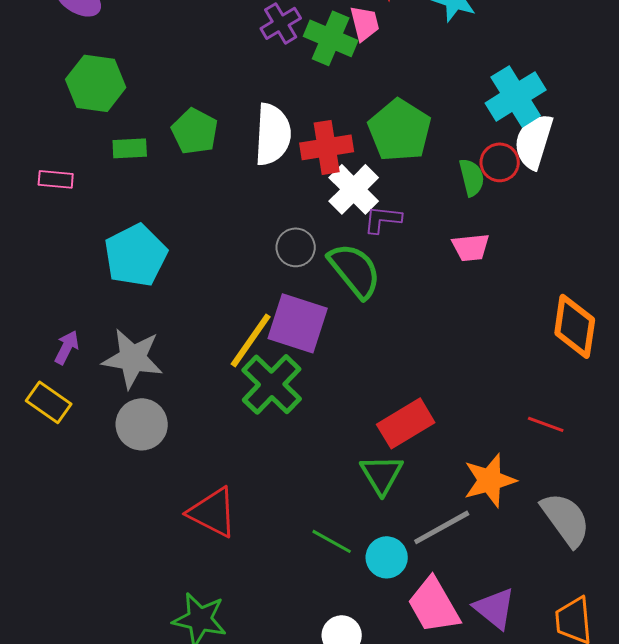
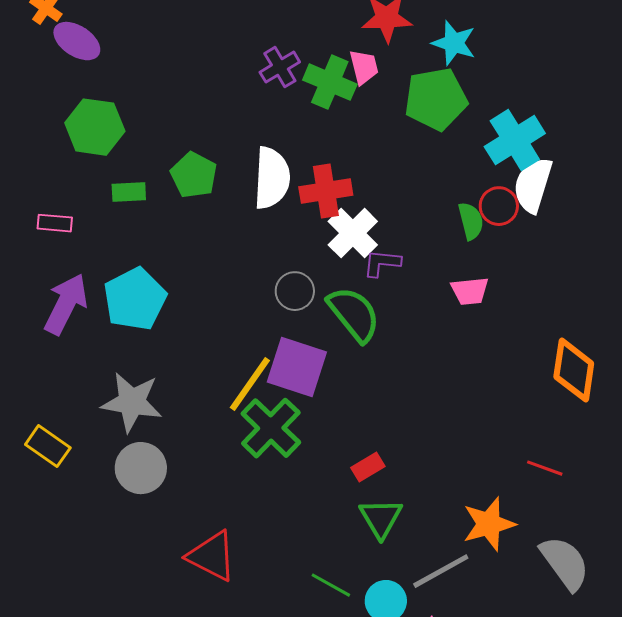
green pentagon: (400, 130) -> (436, 99), moved, turned 30
purple arrow: (67, 347) -> (66, 304), moved, size x1.8
red rectangle: (406, 423) -> (368, 467), moved, size x0.6

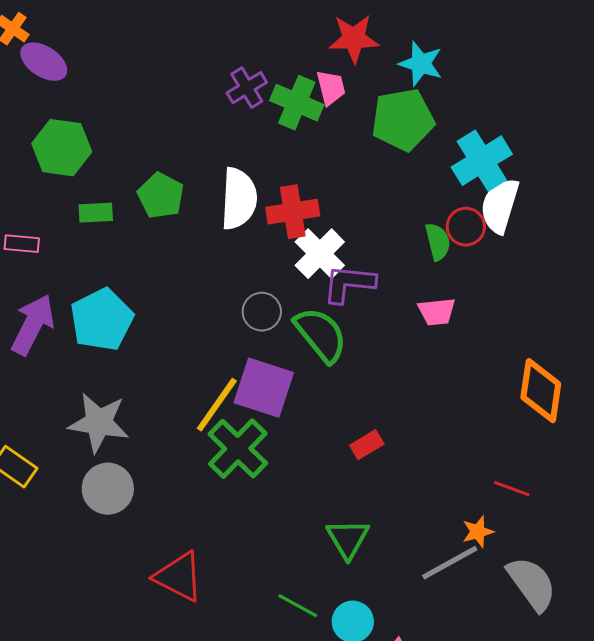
purple L-shape: (382, 263) -> (349, 284), size x1.4
red rectangle: (368, 467) -> (367, 445), moved
orange star: (489, 524) -> (478, 532), moved, size x0.6
gray line: (441, 571) -> (450, 563), moved

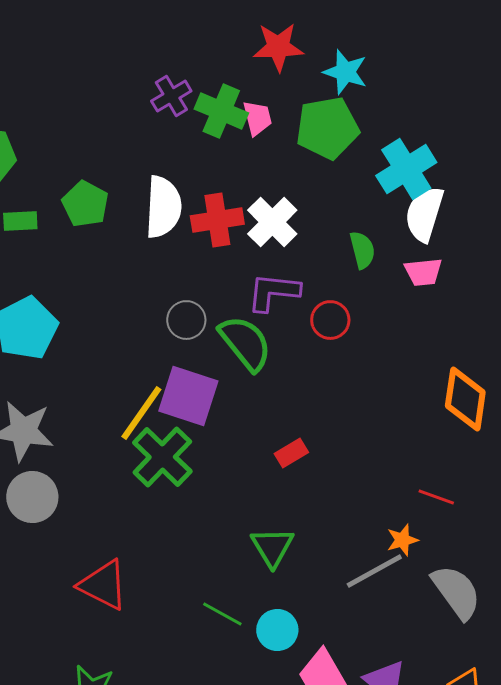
pink trapezoid: (331, 88) -> (257, 118), moved
red circle: (466, 227) -> (330, 320), moved
white cross: (320, 254) -> (272, 222), moved
pink trapezoid: (437, 312) -> (423, 272), moved

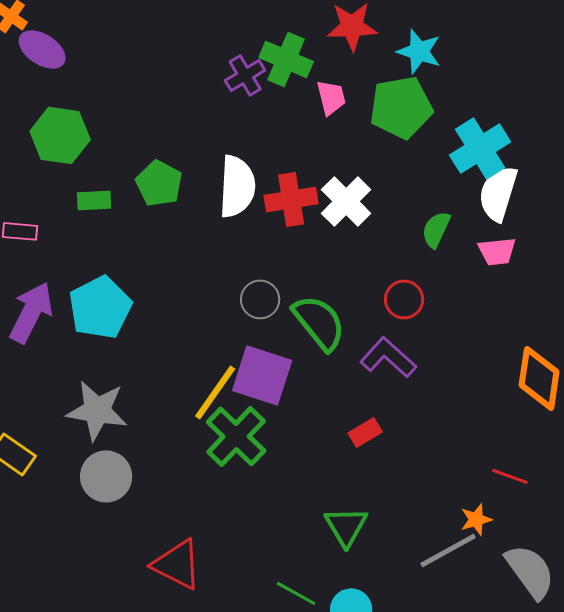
green cross: (221, 111) -> (286, 59), moved
green semicircle: (362, 250) -> (436, 229), turned -141
purple L-shape: (273, 292) -> (388, 357), moved, turned 36

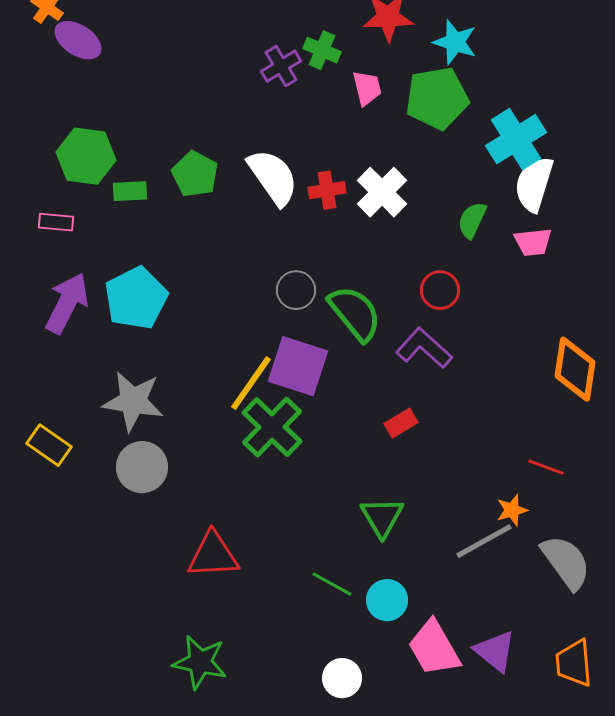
green cross: (286, 59) -> (322, 50), size x0.7
green hexagon: (60, 135) -> (86, 156), moved
white semicircle: (237, 186) -> (273, 177), turned -38
red cross: (291, 199) -> (327, 190), size x0.7
red triangle: (177, 564) -> (213, 555), turned -30

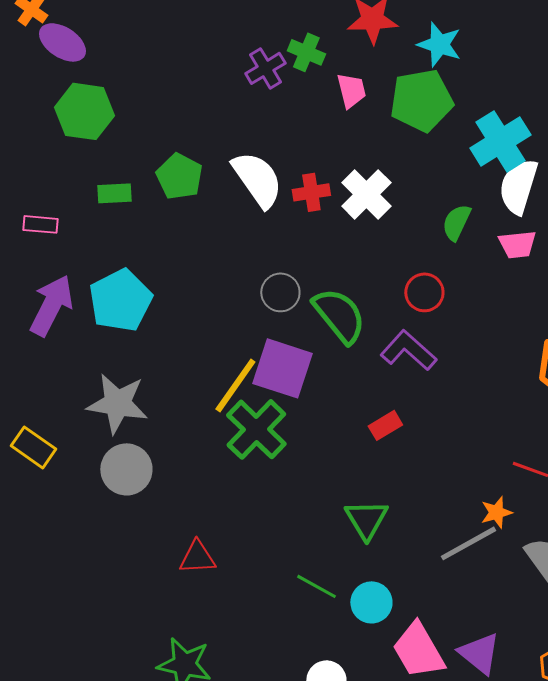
green hexagon: (86, 156) -> (84, 111), moved
red triangle: (213, 555) -> (197, 557), size x0.7

